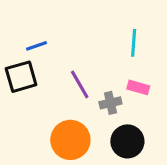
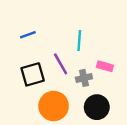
cyan line: (134, 43) -> (79, 41), moved
black square: (21, 77) -> (33, 74), moved

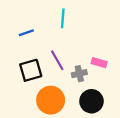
cyan line: (79, 41) -> (63, 18), moved

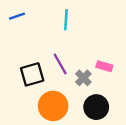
blue line: (26, 33) -> (17, 16), moved
gray cross: (79, 74) -> (83, 78), turned -32

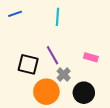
black square: (32, 74) -> (28, 64), turned 30
gray cross: (83, 78) -> (64, 74), moved

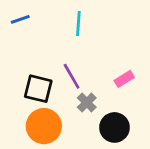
pink rectangle: (91, 57) -> (124, 79), turned -48
orange circle: (46, 92) -> (44, 126), moved

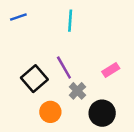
black square: (38, 89) -> (34, 79), turned 35
orange circle: (44, 126) -> (50, 112), moved, size x0.7

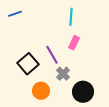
cyan line: (70, 21) -> (71, 17), moved
pink rectangle: (111, 70) -> (74, 43), moved, turned -32

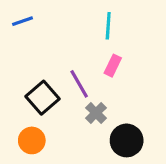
orange circle: (41, 91) -> (32, 140), moved

